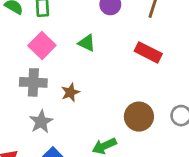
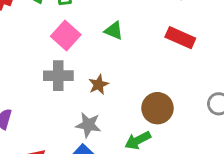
brown circle: (139, 117) -> (157, 108), moved
gray star: (41, 122) -> (88, 125), moved, turned -30

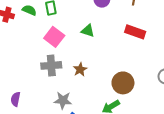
gray star: (88, 125) -> (63, 100), moved

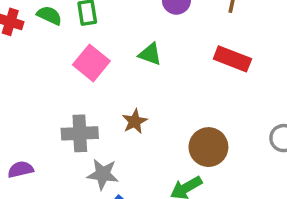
gray cross: (51, 65) -> (80, 133), moved
purple semicircle: (16, 99) -> (21, 169), turned 64

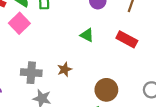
green triangle: (150, 54) -> (87, 35), moved
pink square: (91, 63) -> (19, 23), moved

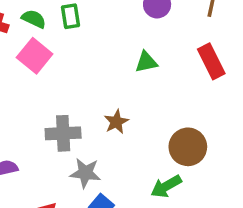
green triangle: (87, 35) -> (146, 62), turned -32
red rectangle: (127, 39) -> (211, 61), turned 42

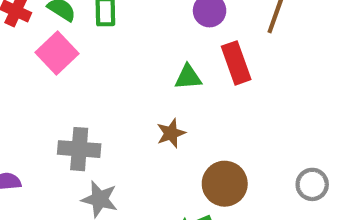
red rectangle: (211, 61) -> (236, 63), moved
brown star: (116, 122) -> (171, 133), moved

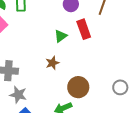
green triangle: (188, 77) -> (61, 36), turned -32

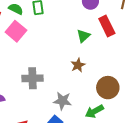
gray star: (18, 95) -> (62, 101), moved

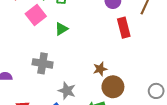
green triangle: (83, 36) -> (61, 29), moved
brown star: (78, 65) -> (100, 69), moved

